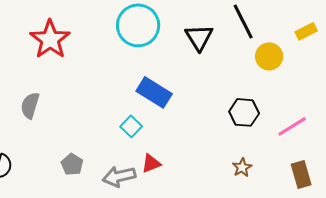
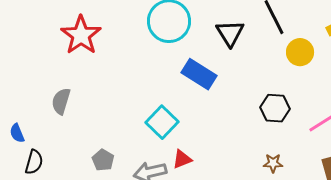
blue rectangle: (154, 92) -> (199, 74), moved
cyan square: (131, 126) -> (162, 122), size x1.5
brown star: (242, 167) -> (273, 163), turned 30

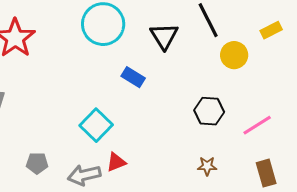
blue rectangle: (199, 74) -> (133, 77), size x0.7
gray pentagon: (103, 160) -> (37, 163), turned -30

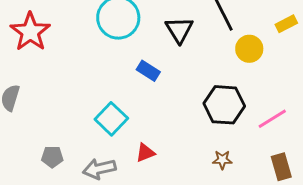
black hexagon: (209, 111) -> (224, 105), size x1.4
red triangle: (116, 162) -> (145, 153), moved

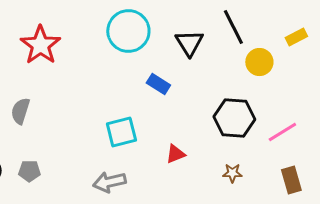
cyan square: (111, 119) -> (121, 132), turned 32
red triangle: (145, 153) -> (175, 154), moved
gray pentagon: (52, 157) -> (29, 171), moved

